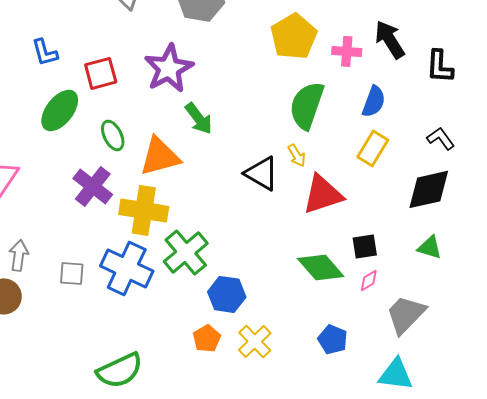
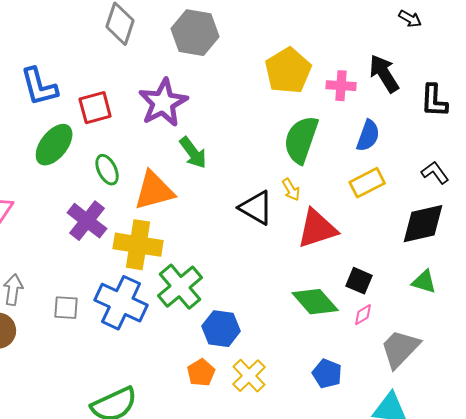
blue L-shape: (45, 52) -> (39, 87), size x1.4
yellow rectangle: (373, 148) -> (367, 183), turned 32
black square: (365, 246) -> (359, 281), turned 32

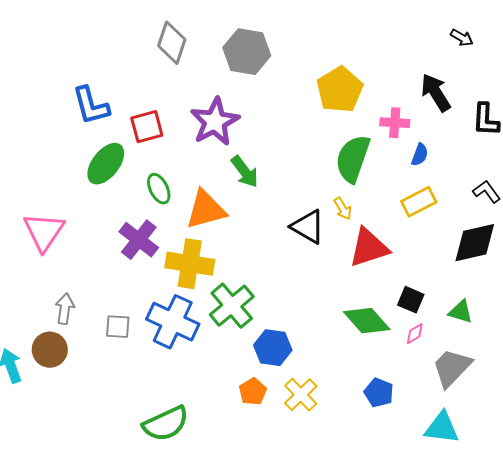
pink cross: (341, 86) -> (395, 123), moved
blue semicircle: (368, 136) -> (420, 155), size x0.7
green triangle: (424, 282) -> (461, 312), moved

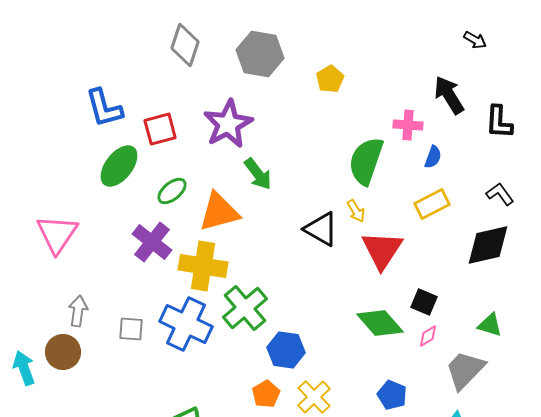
yellow pentagon: (340, 90) -> (330, 79), moved, size x0.6
green ellipse: (159, 189) -> (172, 191), turned 76
red triangle: (369, 248) -> (382, 250), turned -39
green triangle: (461, 312) -> (490, 325), moved

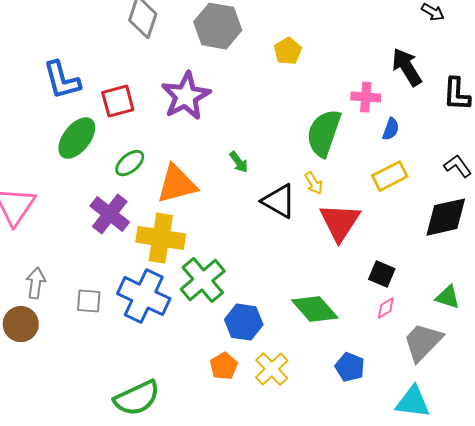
green arrow: (258, 174) -> (239, 162), moved, size x0.7
green diamond: (380, 323) -> (315, 309), moved

